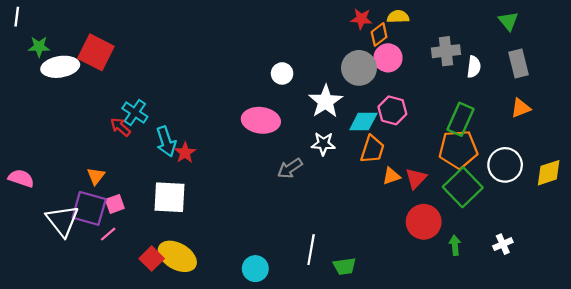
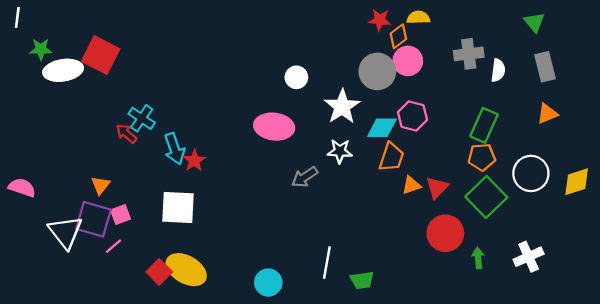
orange pentagon: (458, 149) -> (482, 157), size x0.7
white cross: (503, 244) -> (529, 257), size x1.4

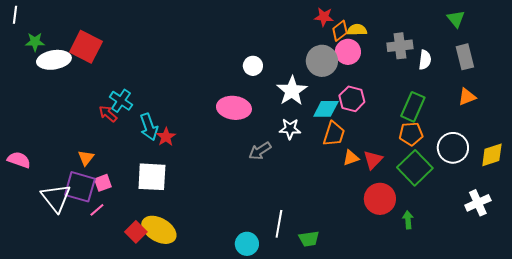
yellow semicircle: (418, 18) -> (357, 30), moved
white cross: (529, 257) -> (478, 203), moved
cyan circle: (268, 283) -> (247, 244), moved

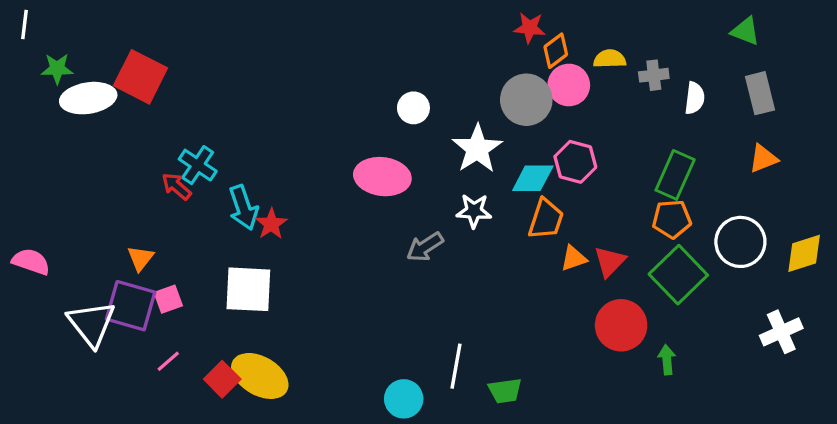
green triangle: (456, 19) -> (745, 31), turned -30
yellow semicircle: (357, 30) -> (610, 59), moved
gray cross: (400, 46) -> (654, 75), size x0.7
pink line: (97, 210) -> (168, 361), moved

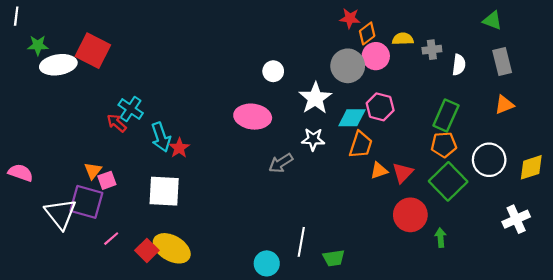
pink square: (168, 299) -> (107, 180), moved

